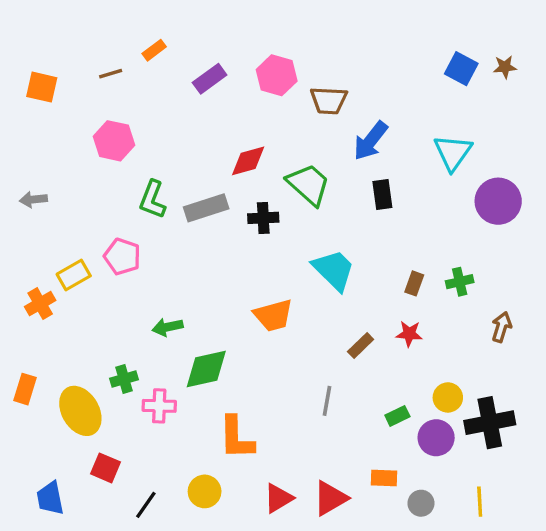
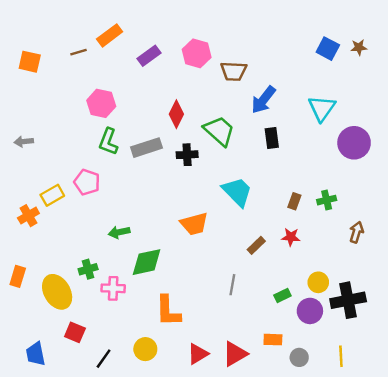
orange rectangle: (154, 50) -> (110, 35), size x1.5
pink hexagon: (114, 141) -> (101, 103), moved
red diamond: (248, 161) -> (176, 114), turned -48

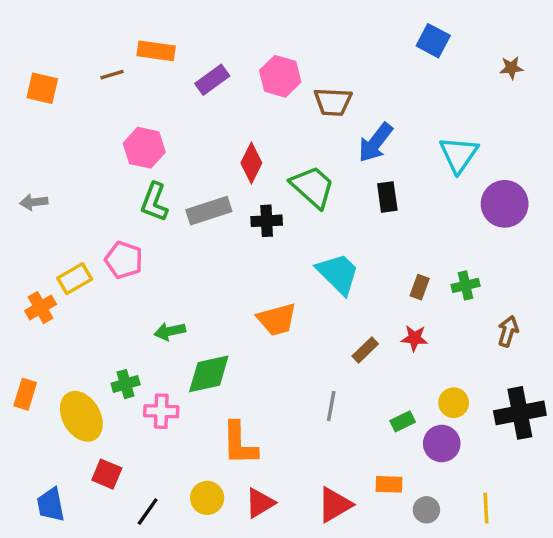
orange rectangle: (110, 35) -> (156, 51), turned 45
blue square: (328, 49) -> (433, 41), moved
black cross: (348, 300) -> (520, 413), moved
red triangle: (198, 354) -> (260, 503), moved

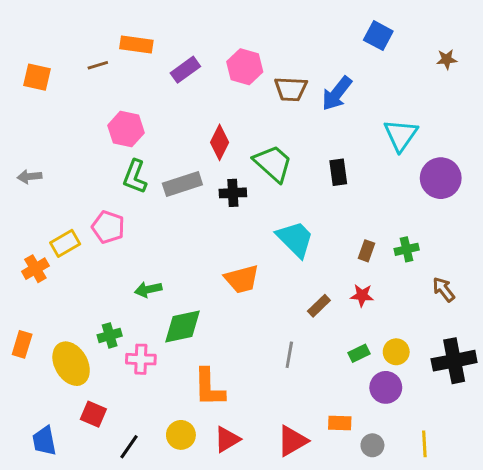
blue arrow: (375, 143) -> (337, 93), moved
brown arrow: (508, 331) -> (444, 289), turned -55
green rectangle: (403, 421) -> (359, 353), moved

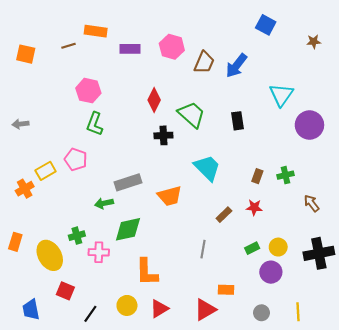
purple rectangle: (185, 70) -> (130, 49), turned 36
brown trapezoid: (291, 89) -> (204, 62), turned -70
gray rectangle: (182, 184) -> (128, 182), moved
orange rectangle: (340, 423) -> (226, 290), moved

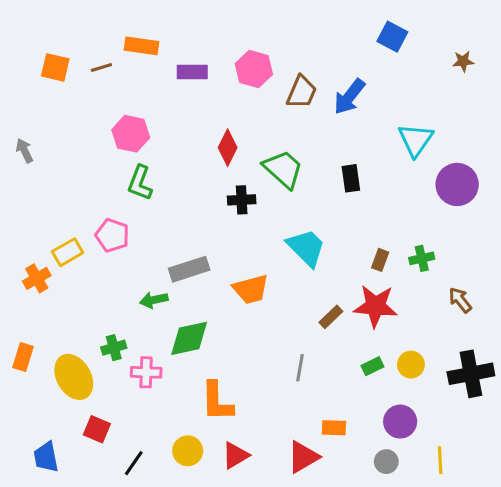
orange square: (26, 54) -> (55, 67), moved
gray arrow: (21, 124) -> (24, 151), moved, turned 70
red star: (254, 207) -> (375, 306), size x1.8
purple circle: (271, 272) -> (400, 422), moved

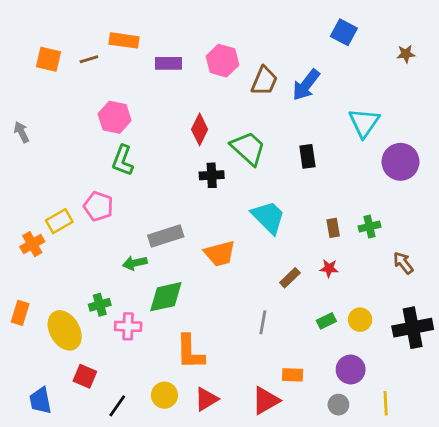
brown rectangle: (380, 260) -> (333, 228), turned -30
red star: (375, 306) -> (329, 268), size x0.5

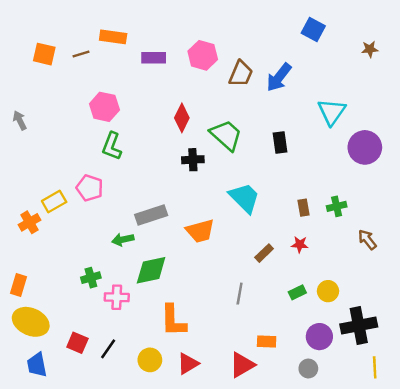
black cross: (413, 328) -> (359, 326), moved
yellow ellipse: (65, 330) -> (31, 322), moved, turned -36
yellow line: (386, 403) -> (375, 367), moved
black line: (117, 406) -> (108, 349), moved

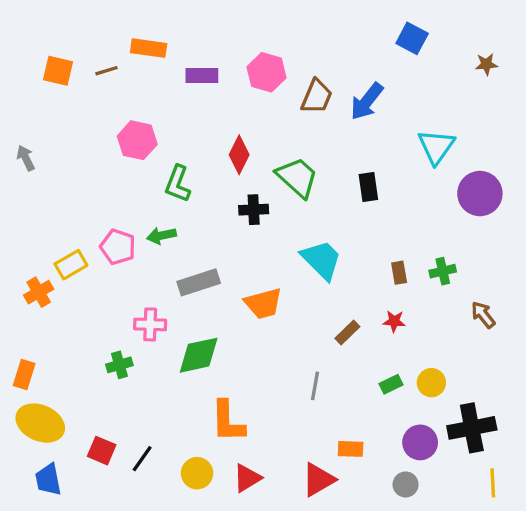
green L-shape: (112, 146) -> (178, 184), moved
green arrow: (123, 240) -> (161, 236), moved
pink cross: (117, 297) -> (150, 324), moved

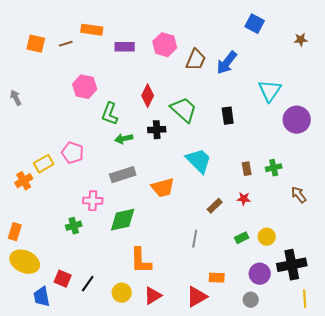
green arrow: (161, 236) -> (124, 139), moved
blue trapezoid: (48, 480) -> (42, 297), moved

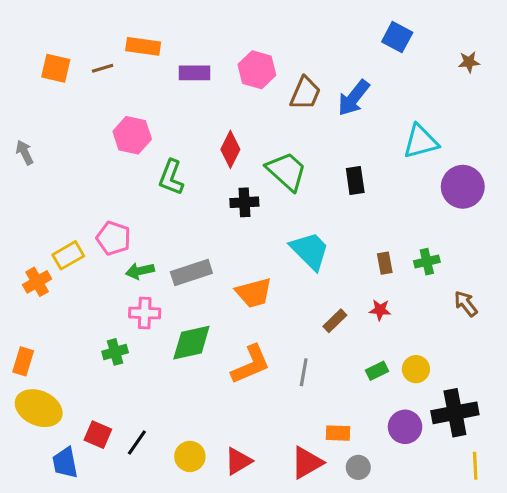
cyan triangle: (270, 91) -> (421, 142), turned 40
green arrow: (124, 139) -> (140, 271), moved
orange L-shape: (141, 261) -> (251, 364), moved, turned -112
gray circle: (251, 300) -> (358, 467), moved

